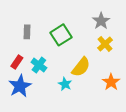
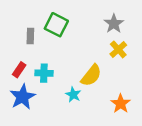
green square: (61, 35) -> (56, 25), moved, turned -30
cyan cross: (39, 65) -> (44, 73), turned -35
orange star: (111, 82) -> (121, 104), moved

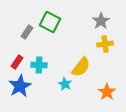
gray rectangle: (30, 36) -> (27, 32), turned 32
yellow cross: (118, 49) -> (105, 44), turned 35

